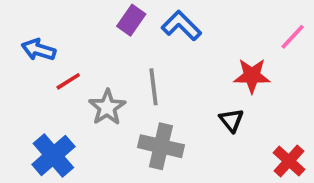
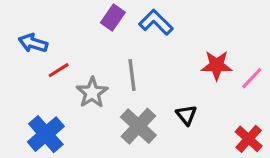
pink line: (293, 37) -> (252, 78), moved
black triangle: (231, 120) -> (186, 115), moved
gray cross: (161, 146) -> (138, 126), turned 30

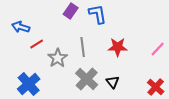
blue L-shape: (156, 22) -> (98, 14), turned 35
red star: (217, 65) -> (118, 47), moved
black triangle: (186, 115) -> (113, 82), moved

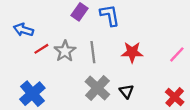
gray star: (58, 58) -> (65, 51), moved

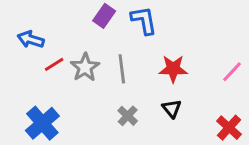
gray cross: (97, 88) -> (128, 116), size x0.6
black triangle: (127, 91) -> (172, 109), moved

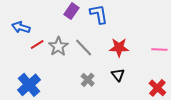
gray line: (122, 69) -> (84, 47), turned -36
pink line: (232, 72) -> (159, 49), turned 49

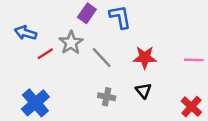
gray star: (58, 46) -> (71, 43), moved
gray cross: (88, 80) -> (107, 97), turned -32

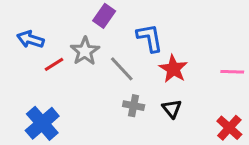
blue L-shape: (120, 17) -> (150, 38), moved
red star: (145, 57) -> (173, 69), turned 30
gray cross: (107, 97) -> (134, 106), moved

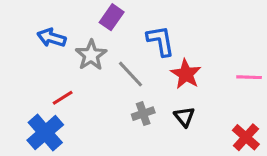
blue arrow: (30, 39) -> (52, 38), moved
red line: (54, 64) -> (63, 98), moved
gray cross: (134, 106) -> (143, 114), turned -30

